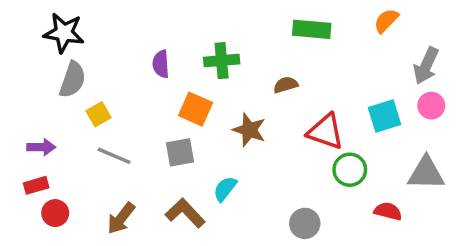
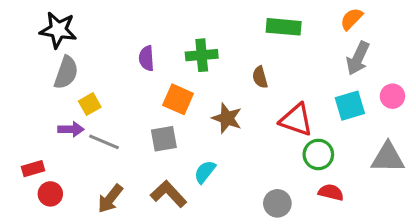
gray arrow: (426, 66) -> (358, 58), moved
brown semicircle: (286, 85) -> (260, 77), turned -90
purple arrow: (41, 147) -> (71, 129), moved
red semicircle: (388, 211) -> (331, 192), moved

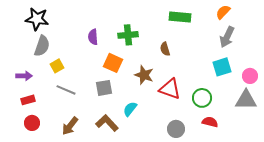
pink circle: (392, 96) -> (250, 76), moved
red triangle: (296, 120) -> (170, 89), moved
purple arrow: (71, 129) -> (24, 76), moved
red rectangle: (33, 169) -> (28, 100), moved

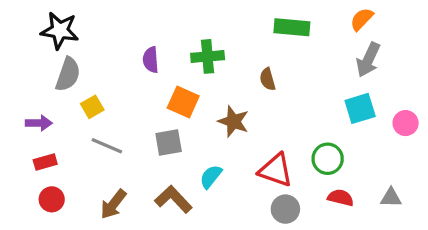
red triangle: (170, 89) -> (276, 170), moved
gray triangle: (246, 100) -> (391, 198), moved, size x0.6

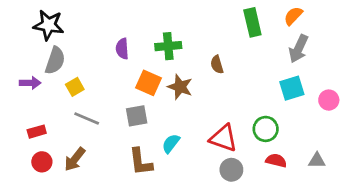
green rectangle: (292, 27) -> (252, 22), moved, turned 72
brown star: (233, 121) -> (180, 87), moved
purple arrow: (39, 123) -> (30, 83), moved
brown L-shape: (173, 199) -> (141, 162), turned -144
brown arrow: (113, 204) -> (75, 159), moved

